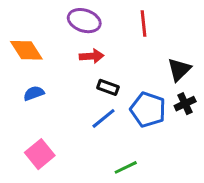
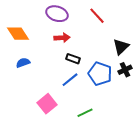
red line: (144, 24) -> (97, 16), turned -36
pink square: (40, 154) -> (47, 104), moved

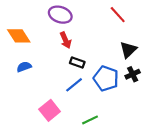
red line: (97, 16) -> (118, 15), moved
red arrow: (62, 38) -> (66, 40), turned 70

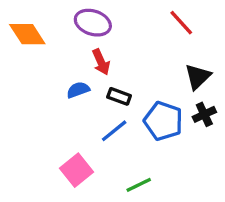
orange diamond: (19, 36) -> (27, 34), moved
blue semicircle: (24, 67) -> (78, 90), moved

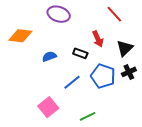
orange diamond: (27, 34) -> (20, 36), moved, turned -50
red arrow: (101, 62) -> (98, 39), moved
black rectangle: (119, 96) -> (80, 53), moved

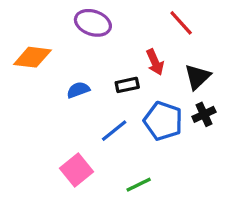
black rectangle: (80, 53) -> (127, 85), turned -32

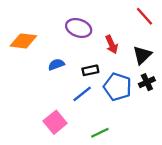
purple ellipse: (93, 23) -> (79, 28), moved
red line: (181, 23) -> (145, 16), moved
black rectangle: (127, 85) -> (90, 70), moved

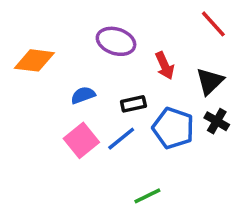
black cross: (147, 82) -> (217, 121), turned -35
pink square: (55, 122) -> (81, 140), moved

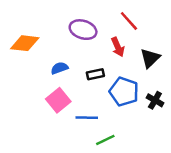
red line: (213, 24) -> (129, 21), moved
black cross: (217, 121) -> (155, 100), moved
blue line: (121, 139) -> (87, 118), moved, turned 40

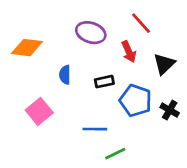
blue semicircle: (59, 68) -> (65, 75), turned -70
pink square: (58, 100) -> (39, 111), moved

